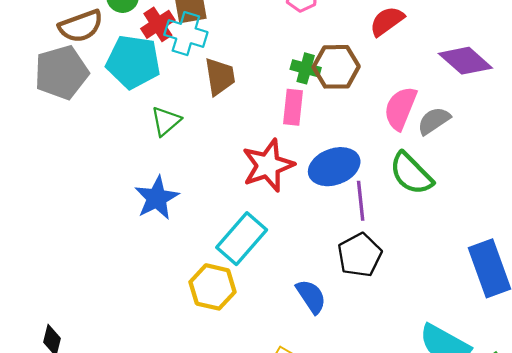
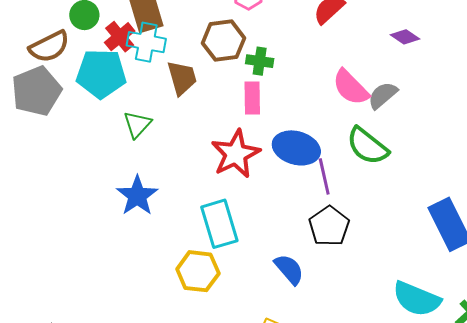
purple diamond: (465, 61) -> (405, 37), size x0.6
brown hexagon: (336, 67) -> (224, 41), moved
pink semicircle: (400, 108) -> (351, 87), turned -60
blue ellipse: (334, 167) -> (296, 148), turned 42
cyan rectangle: (242, 239) -> (219, 224), turned -51

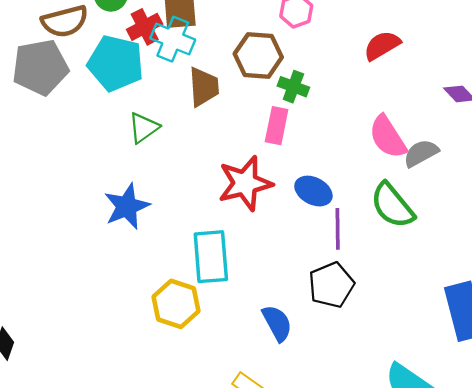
blue ellipse: (296, 148) -> (313, 191), size x0.7

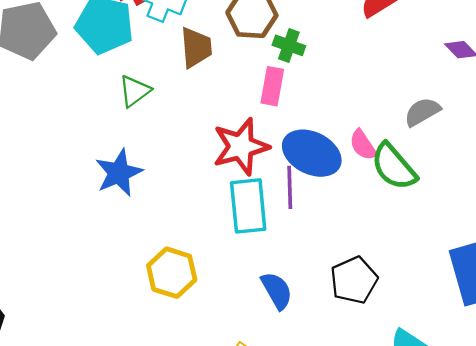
pink semicircle: (388, 137) -> (363, 145), moved, size x0.7
blue ellipse: (313, 191) -> (312, 153), size x1.5
purple line: (338, 229) -> (290, 187), moved
cyan rectangle: (211, 257) -> (248, 206), moved
black pentagon: (331, 285) -> (354, 280), moved

